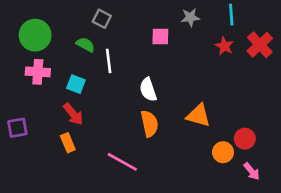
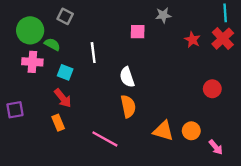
cyan line: (231, 15) -> (225, 13), moved
gray square: (102, 19) -> (65, 16), moved
green semicircle: (85, 45) -> (52, 44), moved
orange triangle: (198, 115) -> (163, 131), moved
red circle: (245, 139) -> (212, 89), moved

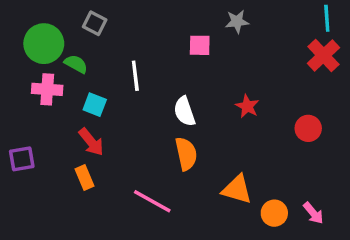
red star: (192, 40) -> (247, 106), moved
orange circle: (191, 131) -> (274, 213), moved

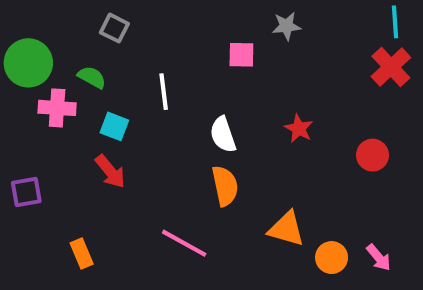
green circle: (44, 44) -> (28, 63), moved
orange rectangle: (84, 178) -> (82, 253), moved

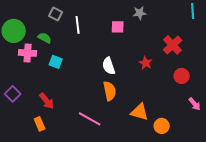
red cross: (391, 67) -> (173, 45), moved
white line: (164, 92) -> (78, 25), moved
red arrow: (110, 171) -> (47, 101), moved
purple square: (26, 192) -> (13, 94), turned -35
pink arrow: (379, 258) -> (195, 104), moved

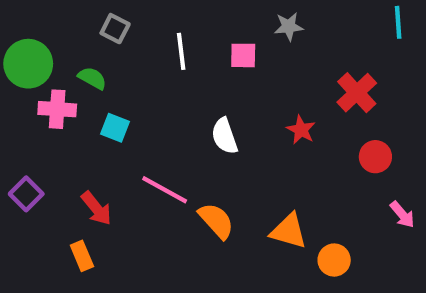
white line: (78, 25) -> (181, 51), moved
orange semicircle: (110, 91) -> (216, 221), moved, turned -30
pink line: (90, 119) -> (165, 190), moved

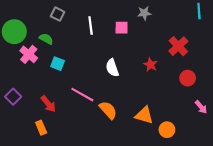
pink cross: (57, 109) -> (29, 54), turned 36

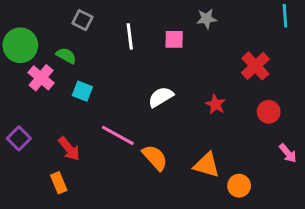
red star: (150, 65) -> (215, 104), moved
white semicircle: (112, 68) -> (161, 97), turned 78

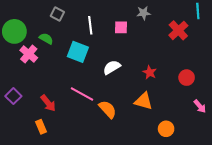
red cross: (255, 66) -> (178, 30), moved
cyan square: (82, 91) -> (78, 52), moved, size x1.5
orange triangle: (207, 165) -> (144, 101), moved

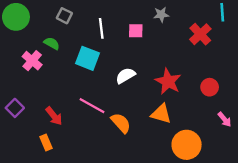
green circle: (14, 31) -> (16, 17), moved
red star: (150, 72) -> (168, 81), size x1.6
orange circle: (166, 129) -> (187, 145), size x1.6

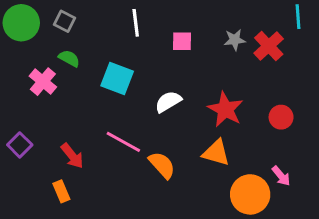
gray star: (161, 15) -> (235, 40), moved
gray square: (64, 16) -> (65, 21), moved
white line: (101, 28) -> (136, 23), moved
pink arrow: (225, 119) -> (281, 176), moved

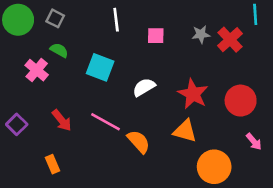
red circle: (281, 117) -> (241, 101), size x1.5
red arrow: (72, 156) -> (62, 120), moved
pink arrow: (281, 176) -> (254, 142), moved

